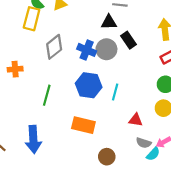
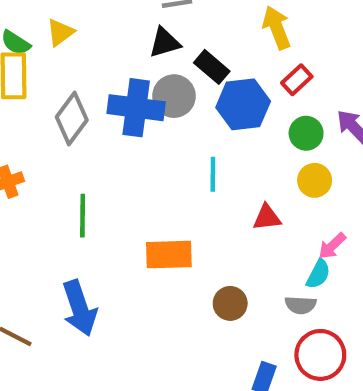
blue cross: (87, 50) -> (136, 108), size x1.4
blue hexagon: (89, 85) -> (243, 104), moved
gray semicircle: (144, 143) -> (301, 305), moved

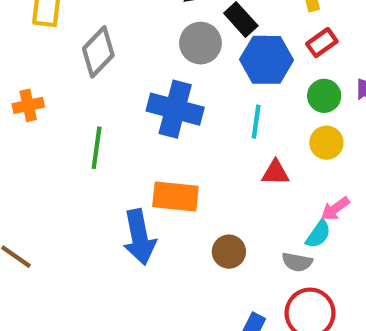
blue cross: (136, 108) -> (175, 109), moved
cyan line: (213, 174) -> (256, 122), moved
blue arrow: (80, 308) -> (139, 237), moved

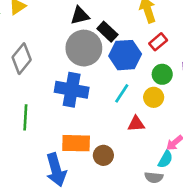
gray circle: (200, 43) -> (84, 48), size x1.4
cyan line: (256, 122) -> (122, 93), turned 30
yellow circle: (326, 143) -> (154, 97), moved
brown circle: (229, 252) -> (103, 155), moved

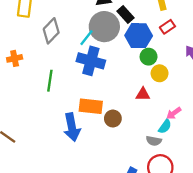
green circle: (162, 74) -> (149, 57), moved
cyan line: (122, 93) -> (87, 38), moved

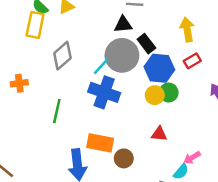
yellow circle: (160, 73) -> (155, 95), moved

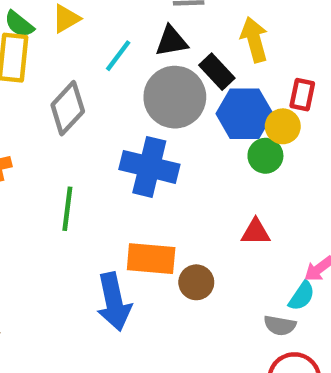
yellow arrow: (187, 29) -> (254, 40), moved
red rectangle: (192, 61) -> (302, 95), turned -42
cyan line: (101, 66) -> (118, 56), moved
yellow circle: (155, 95) -> (283, 126), moved

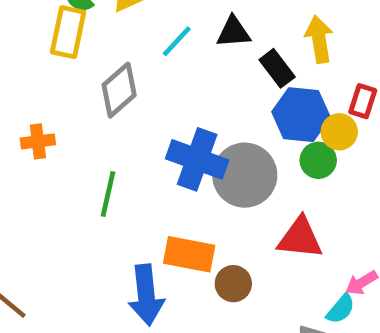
gray circle: (175, 97) -> (245, 175), moved
red triangle: (256, 232) -> (300, 238), size x1.5

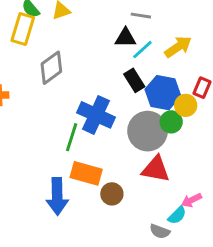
yellow arrow: (319, 39) -> (178, 47), turned 60
cyan line: (177, 41) -> (142, 50), moved
black rectangle: (277, 68) -> (134, 80), moved
gray circle: (245, 175) -> (148, 131), moved
green line: (108, 194) -> (72, 137), moved

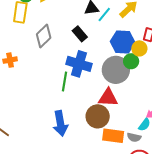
black rectangle: (134, 80) -> (80, 34), moved
red triangle: (156, 169) -> (108, 98), moved
orange rectangle: (86, 173) -> (113, 136), moved
brown circle: (112, 194) -> (98, 116), size x1.5

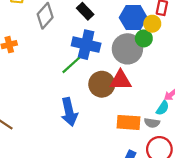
green line: (65, 82) -> (71, 65), turned 42
brown circle: (98, 116) -> (102, 84), moved

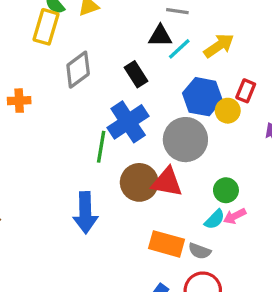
green circle: (144, 38) -> (226, 190), moved
blue cross: (86, 45) -> (128, 122), turned 32
green line: (71, 65) -> (101, 147), turned -50
cyan semicircle: (163, 108) -> (215, 219), moved

